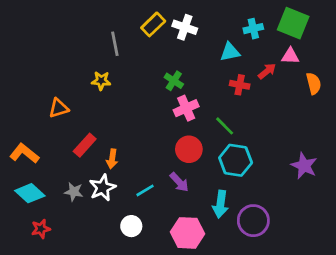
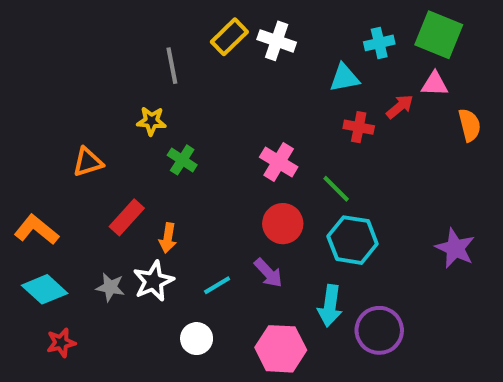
green cross: (174, 81) -> (182, 160), moved
pink cross: (186, 108) -> (279, 162), turned -35

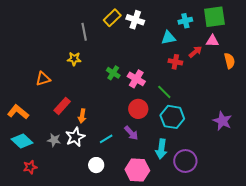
green square: (439, 35) -> (214, 17), turned -30
green cross: (182, 160) -> (113, 73), moved

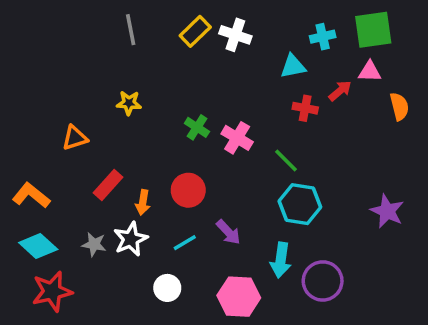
gray line: (84, 32) -> (131, 30), moved
red circle: (138, 109) -> (188, 190), moved
red star: (30, 167) -> (52, 291), size x1.6

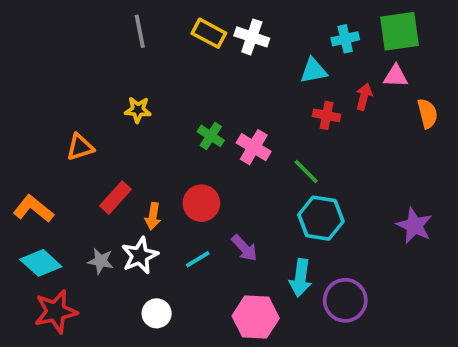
yellow rectangle: (195, 31) -> (209, 33), turned 72
red arrow: (340, 91) -> (364, 97), turned -35
white circle: (167, 288) -> (157, 313), moved

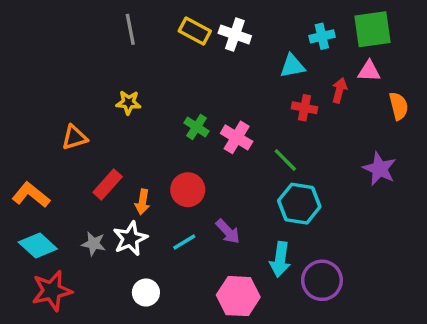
purple star: (414, 226) -> (379, 169), moved

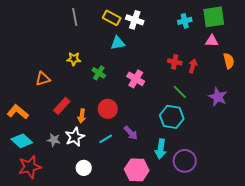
cyan triangle: (292, 66) -> (118, 43), moved
red arrow: (339, 90) -> (193, 66), moved
green cross: (196, 127) -> (99, 73), moved
green line: (285, 160) -> (180, 92), moved

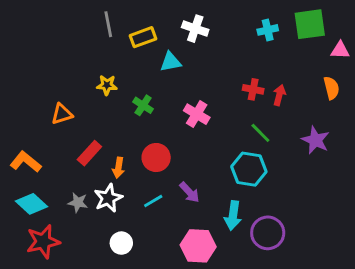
yellow rectangle: (112, 18) -> (143, 37), moved, turned -48
pink triangle: (212, 41) -> (340, 50), moved

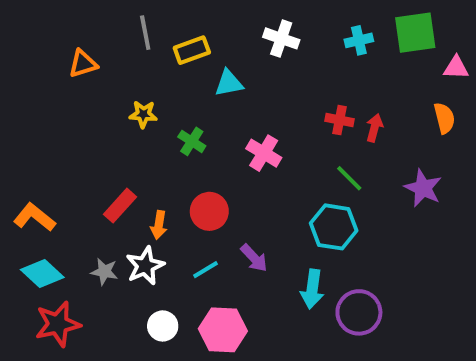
white cross: (195, 29) -> (281, 38), moved
orange triangle: (62, 114) -> (83, 64), moved
pink hexagon: (198, 246) -> (223, 330), moved

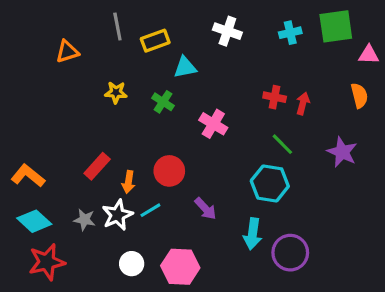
green cross: (192, 141) -> (163, 102), moved
cyan line: (205, 270) -> (150, 210), moved

